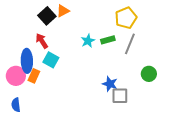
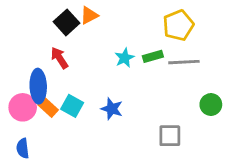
gray line: (130, 44) -> (184, 62), turned 65
cyan square: (51, 60) -> (72, 106), moved
orange rectangle: (34, 76) -> (48, 107), turned -72
blue star: (110, 84) -> (112, 109), moved

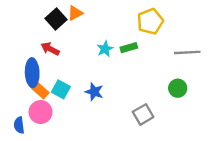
red arrow: (59, 58) -> (50, 49), turned -30
gray line: (184, 62) -> (187, 52), moved
pink circle: (23, 107) -> (41, 112), moved
gray square: (170, 136) -> (143, 114), turned -30

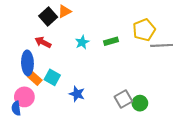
yellow pentagon: (150, 21) -> (144, 30), moved
cyan star: (105, 49) -> (82, 42), moved
green circle: (178, 88) -> (140, 103), moved
blue star: (94, 92) -> (77, 94), moved
pink circle: (41, 112) -> (24, 97), moved

